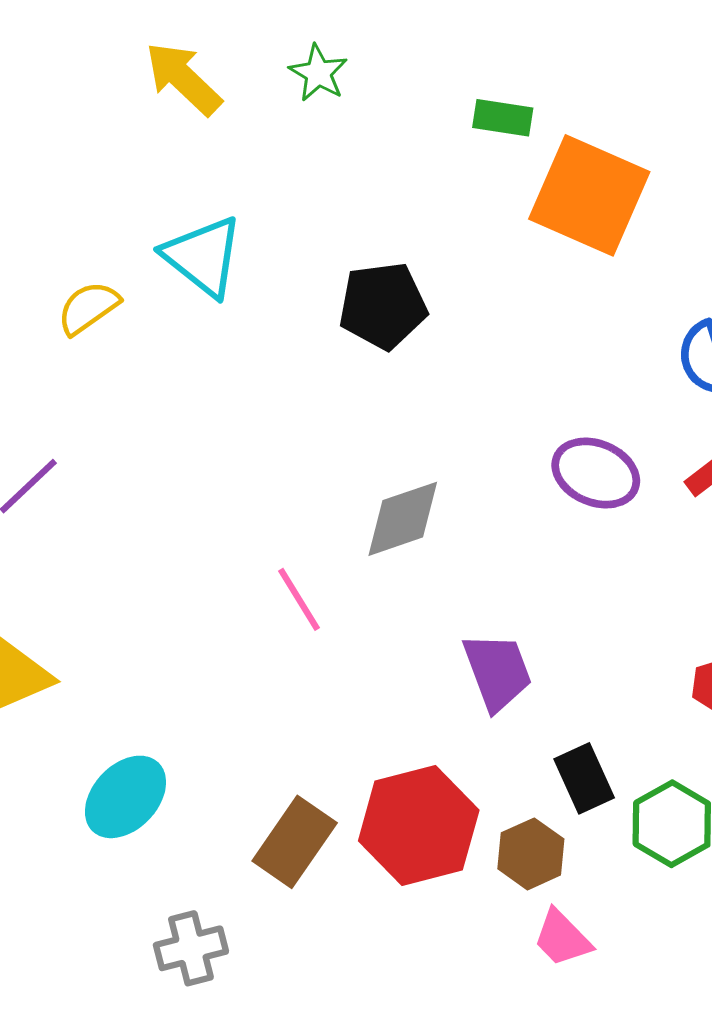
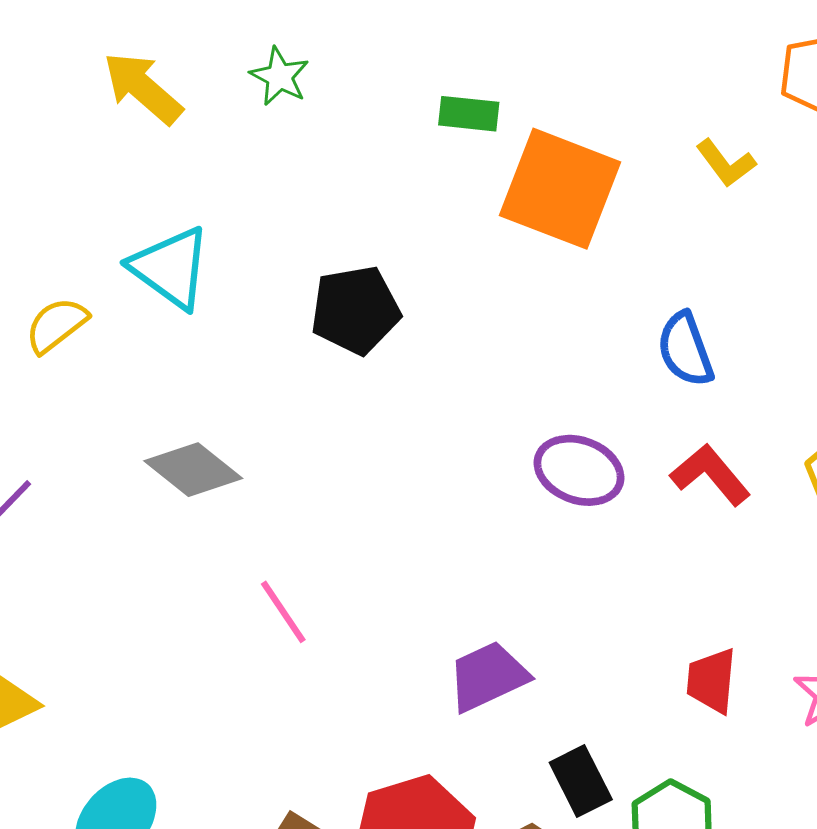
gray diamond: (403, 519) -> (193, 470), moved, turned 60
purple trapezoid: (497, 672) -> (488, 676), turned -92

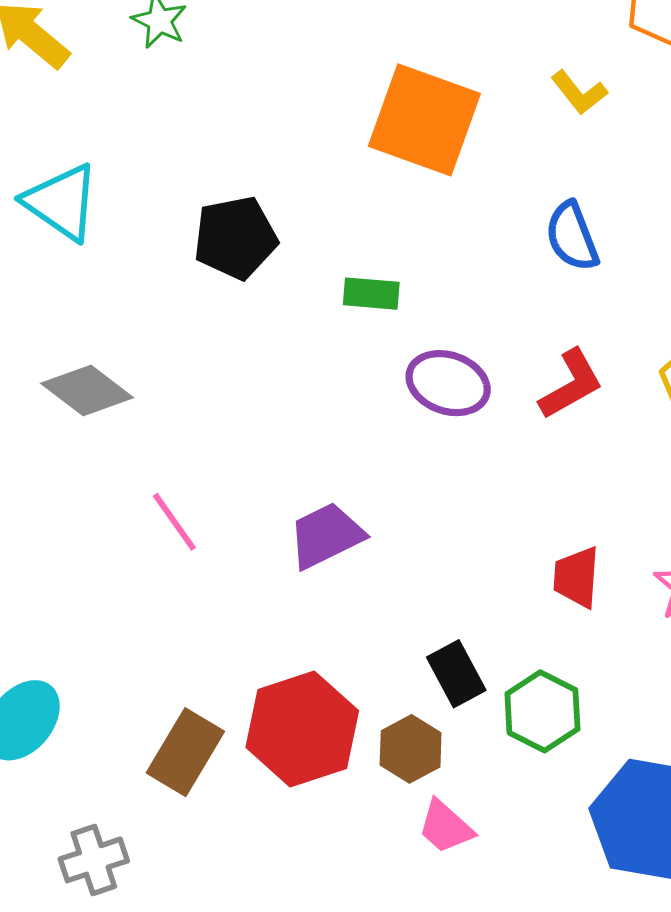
green rectangle: (469, 114) -> (371, 294), moved
blue semicircle: (685, 349) -> (572, 236), moved
red L-shape: (710, 475) -> (571, 384), turned 102
purple trapezoid: (488, 676) -> (326, 535), moved

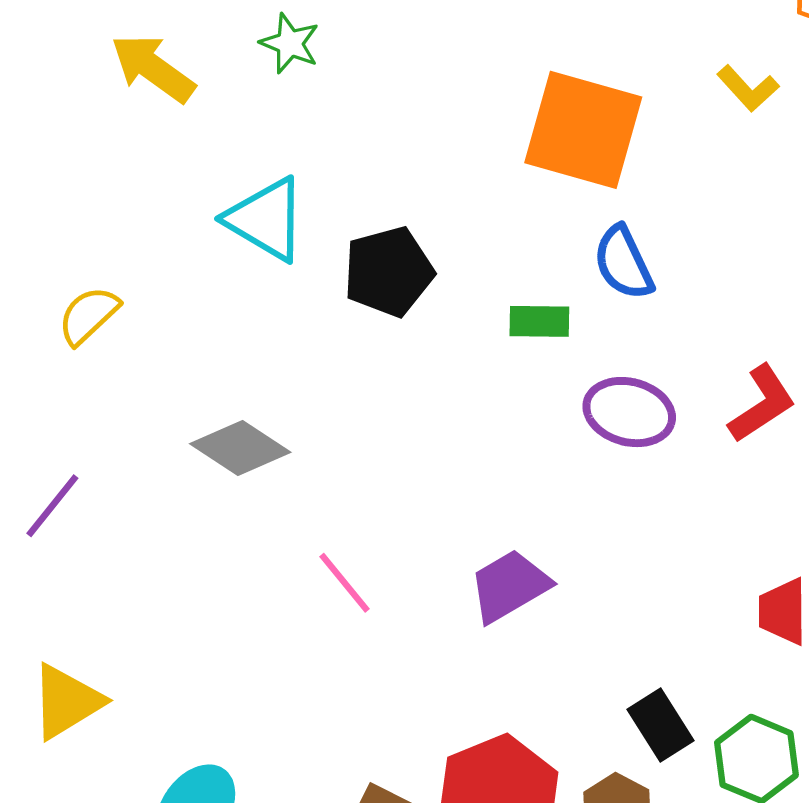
cyan triangle: (62, 202) -> (266, 219), moved
blue semicircle: (572, 236) -> (623, 263), moved

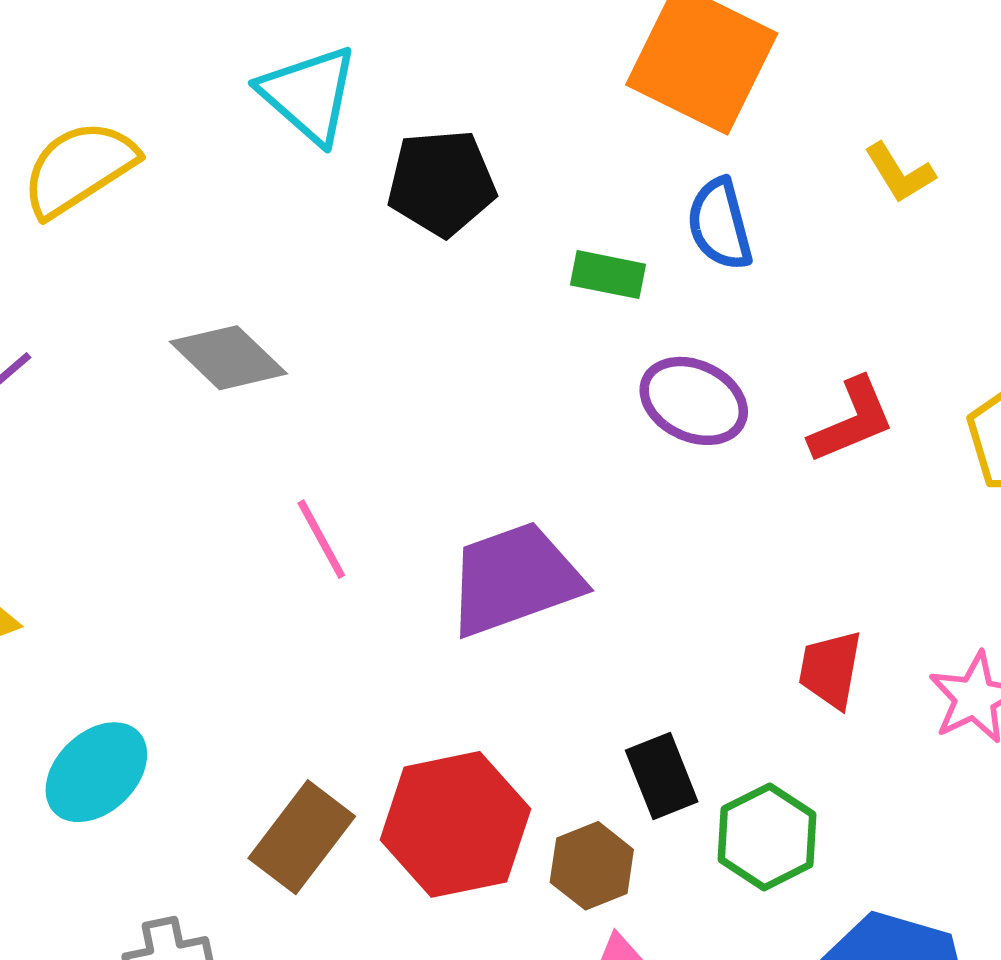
yellow L-shape: (748, 88) -> (900, 173), moved
yellow semicircle: (88, 315) -> (79, 168), size x1.5
purple trapezoid: (509, 586) -> (514, 579), size x1.4

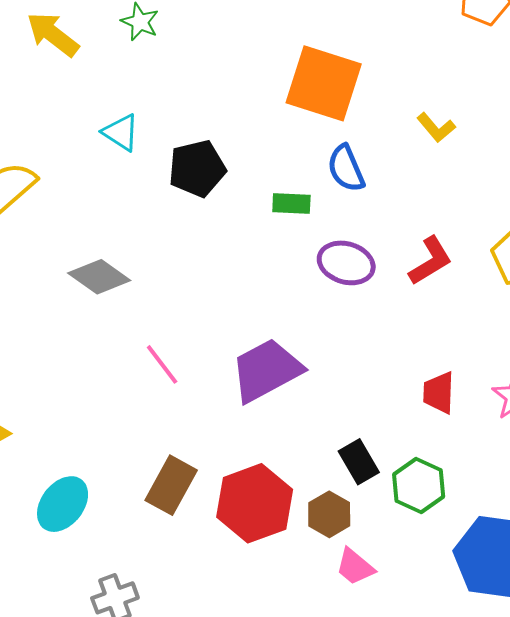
cyan triangle: (309, 94) -> (121, 133), size x0.7
brown rectangle: (302, 837) -> (171, 485), moved

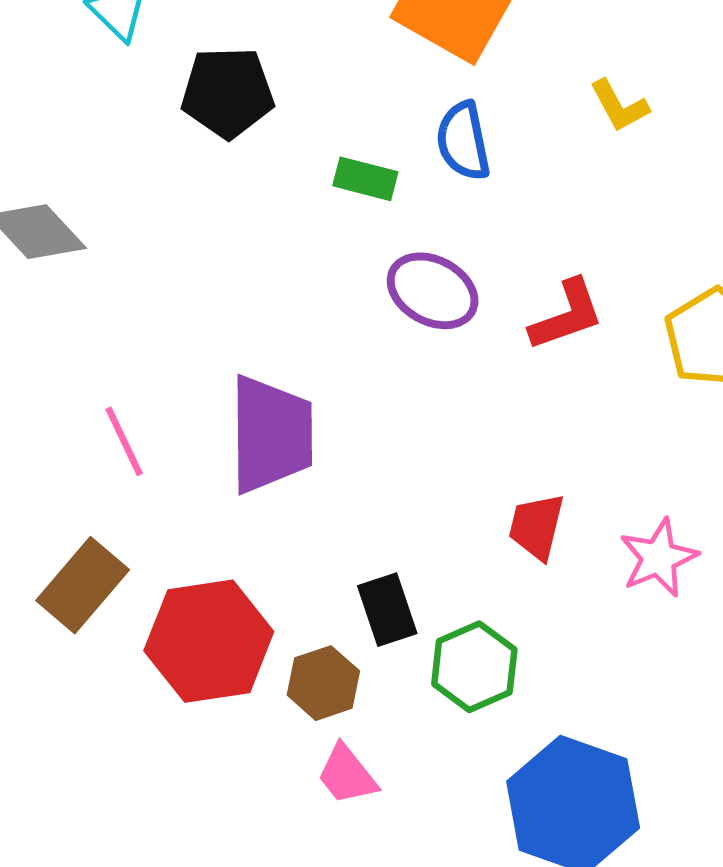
pink line: (162, 364) -> (124, 441), moved
purple trapezoid: (266, 370) -> (271, 434), turned 106

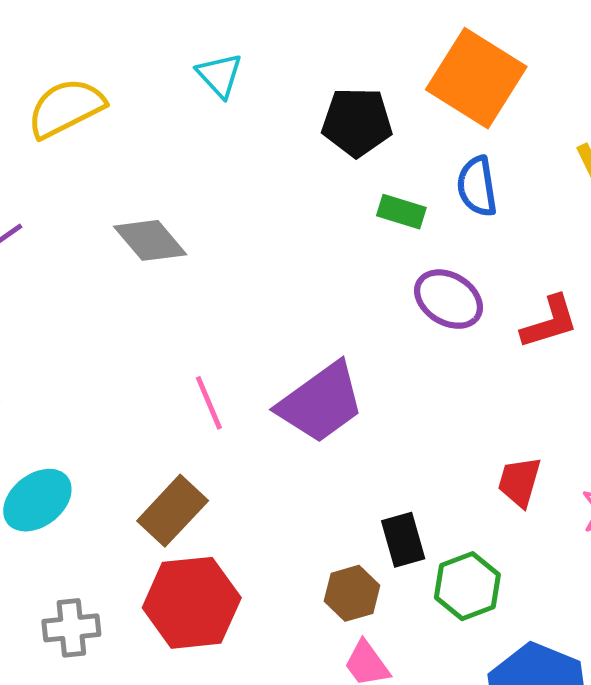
black pentagon: (228, 92) -> (357, 122), moved
purple trapezoid: (271, 434) -> (321, 403), turned 52
red hexagon: (209, 641) -> (192, 603), moved

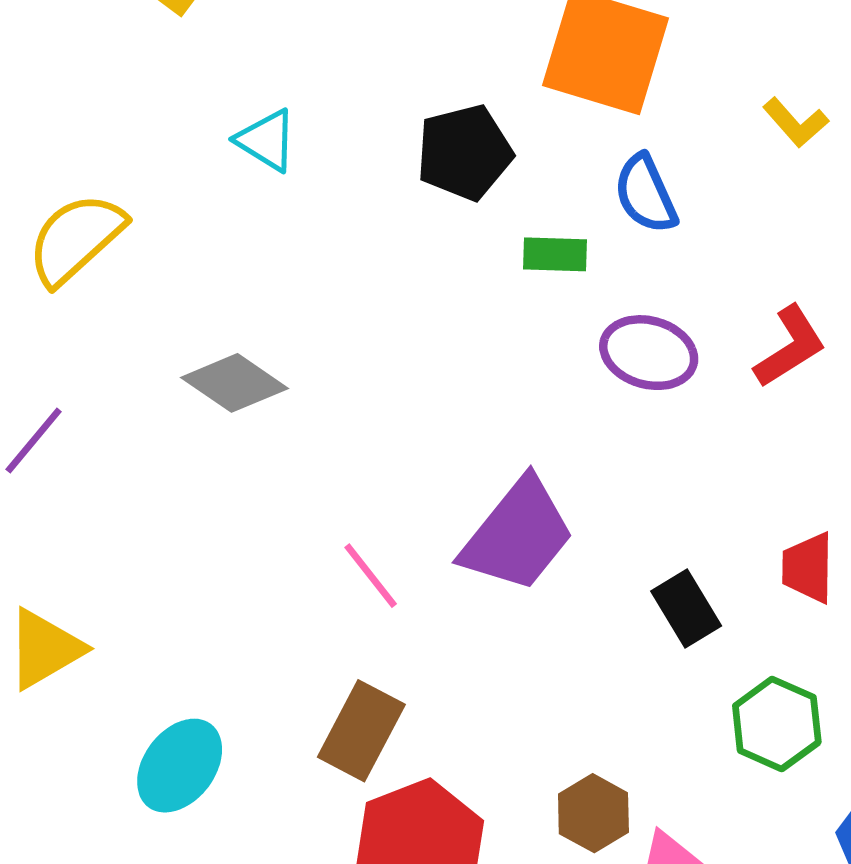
black rectangle: (403, 540) -> (686, 609), moved
brown hexagon: (352, 593) -> (593, 813), moved

